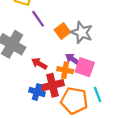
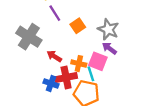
gray star: (82, 32) -> (108, 29), moved
purple arrow: (73, 59) -> (109, 48), moved
cyan line: (98, 94) -> (91, 74), moved

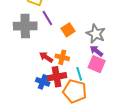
gray cross: (29, 37) -> (25, 26), moved, turned -35
pink square: (98, 61) -> (97, 64), moved
orange cross: (79, 64) -> (62, 57), moved

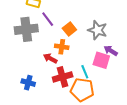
purple arrow: (96, 51) -> (111, 51), moved
orange cross: (62, 57) -> (62, 47), moved
blue cross: (43, 82) -> (28, 83), moved

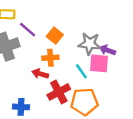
gray star: (97, 30) -> (90, 44), moved
cyan line: (85, 72) -> (81, 71), moved

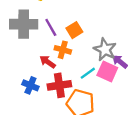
purple line: (28, 30) -> (51, 27), moved
cyan line: (81, 71) -> (88, 73), turned 70
blue cross: (21, 107) -> (30, 85), moved

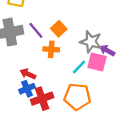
red arrow: (48, 62) -> (28, 74), moved
blue cross: (30, 85) -> (27, 89), turned -35
red cross: (59, 85) -> (42, 99), moved

